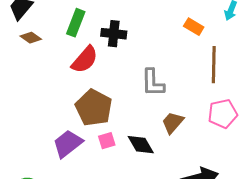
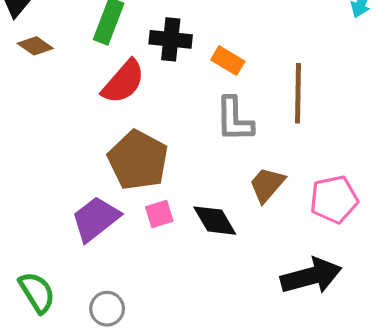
orange rectangle: (194, 27) -> (228, 61), moved
brown line: (214, 65) -> (298, 93), moved
pink pentagon: (223, 114) -> (334, 199), moved

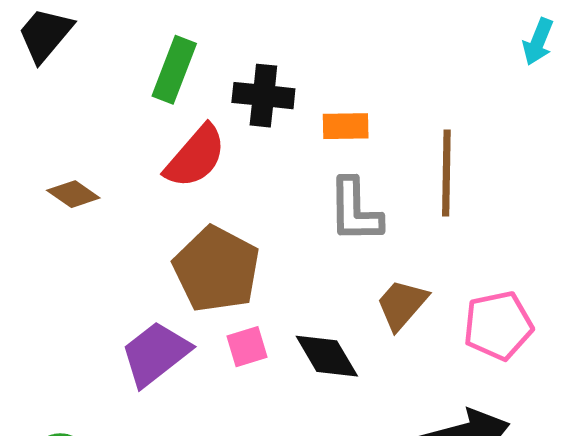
brown diamond: (35, 46) -> (73, 194), moved
orange rectangle: (228, 61) -> (346, 126), turned -32

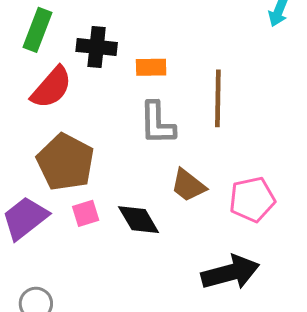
brown trapezoid: (402, 304) -> (188, 185), turned -93

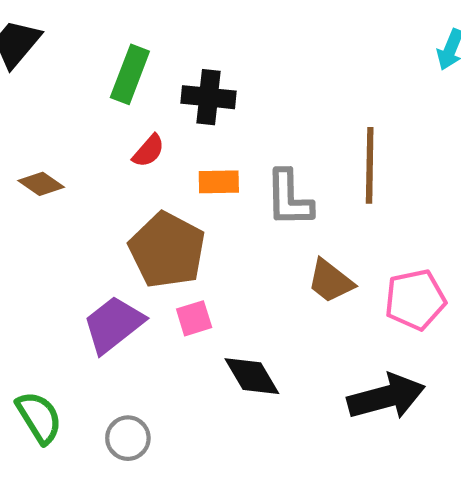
orange rectangle: (151, 67) -> (219, 182), moved
red semicircle: (51, 87) -> (149, 151), size x0.6
black diamond: (139, 220) -> (252, 376), moved

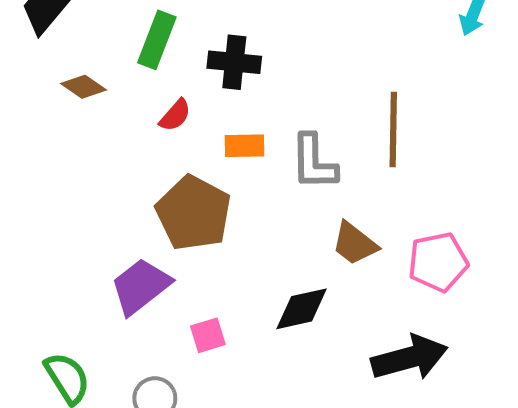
brown diamond: (41, 184) -> (84, 87), moved
pink square: (194, 318) -> (208, 335), moved
black diamond: (252, 376) -> (302, 309), moved, turned -72

